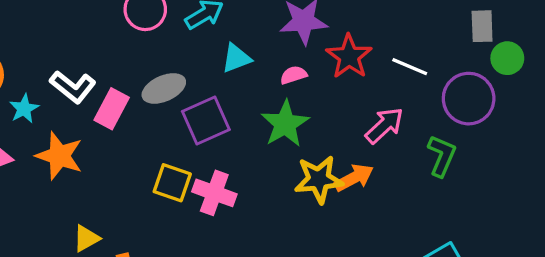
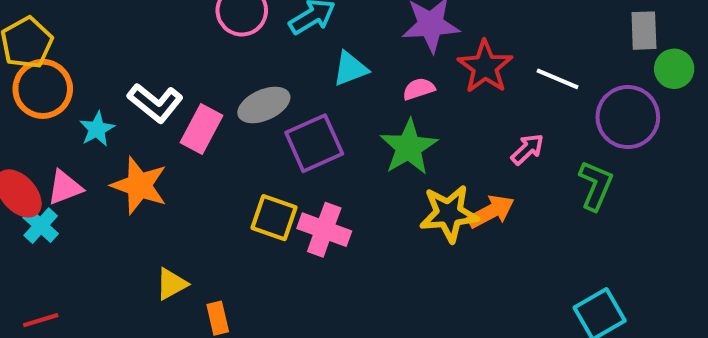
pink arrow: (384, 126) -> (527, 149), size x0.7

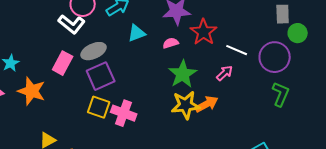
white line: (557, 79) -> (237, 50), moved
white L-shape: (155, 103) -> (72, 24), moved
purple square: (314, 143) -> (101, 76), moved
green star: (409, 147) -> (183, 74), moved
green L-shape: (596, 185) -> (281, 94), moved

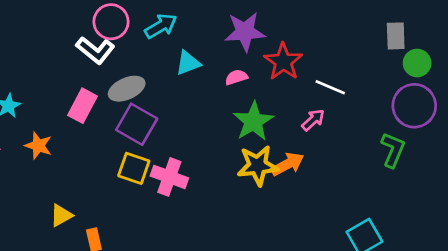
purple circle: (275, 57) -> (414, 106), moved
purple square: (101, 76) -> (137, 124), turned -36
orange star: (32, 91) -> (38, 146), size x0.7

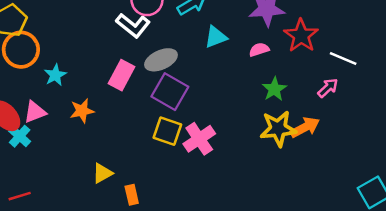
green star: (253, 121) -> (274, 89), size x0.7
orange star: (38, 146) -> (82, 111), turned -30
pink cross: (169, 177) -> (199, 139), turned 36

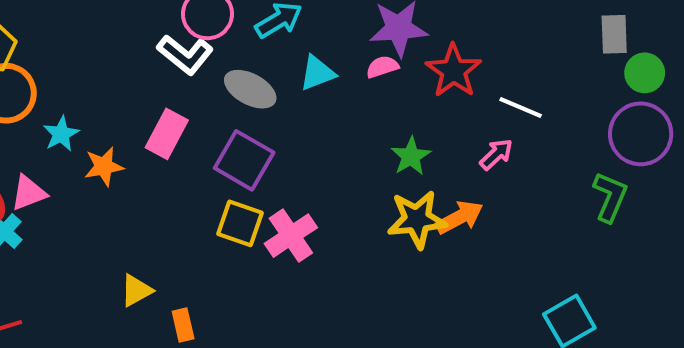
pink semicircle: (259, 50) -> (382, 67), moved
gray ellipse: (161, 60) -> (250, 89), moved, turned 52
orange star: (82, 111) -> (104, 166), moved

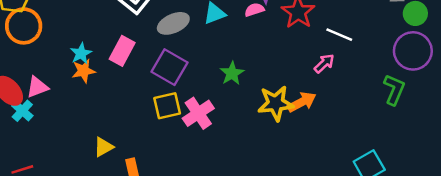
gray ellipse: (250, 89) -> (173, 23), turned -52
cyan star: (61, 134) -> (81, 53), moved
green star: (411, 156) -> (232, 73), moved
yellow square: (240, 223) -> (167, 106), turned -32

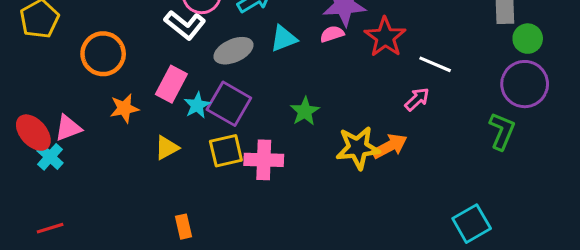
orange circle: (24, 26) -> (103, 54), moved
cyan star: (81, 53) -> (197, 105), moved
pink cross: (198, 113) -> (264, 160), turned 36
yellow triangle: (103, 147) -> (167, 148), moved

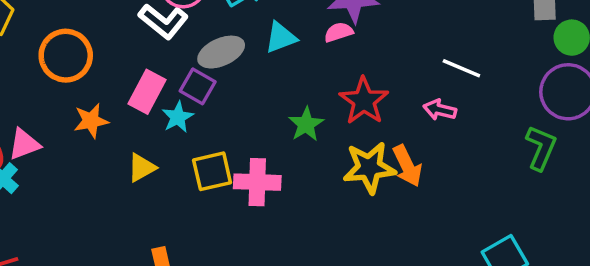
red star: (385, 37) -> (364, 101), moved
pink arrow: (417, 99) -> (440, 110), turned -124
purple square: (229, 104) -> (198, 86), moved, size x0.7
orange arrow: (390, 146) -> (407, 166), turned 92

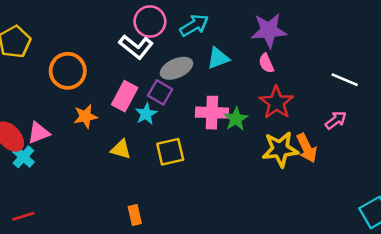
pink semicircle: (339, 32) -> (266, 63), moved, turned -96
pink arrow: (440, 110) -> (336, 120), moved, turned 130
yellow triangle: (142, 168) -> (121, 149), turned 45
pink cross: (257, 182) -> (212, 113), moved

